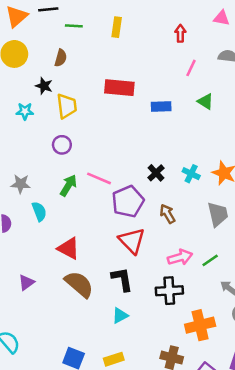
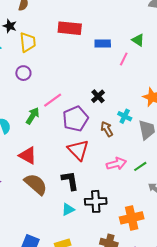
pink line: (191, 68) -> (124, 59), moved
cyan cross: (191, 174) -> (125, 116), moved
pink line: (99, 178) -> (53, 100), turned -60
green arrow: (68, 185) -> (33, 116), moved
black cross: (169, 291) -> (96, 201), moved

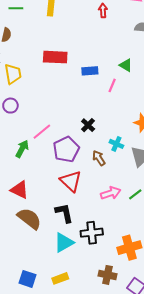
cyan triangle: (68, 209) -> (64, 243), size x1.5

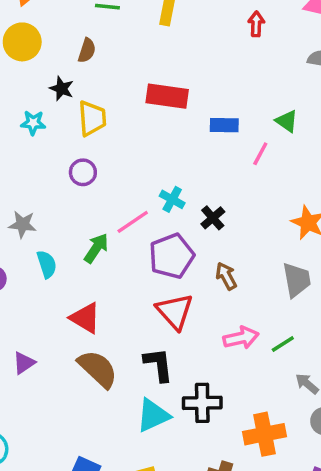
cyan cross: (116, 144) -> (172, 199), moved

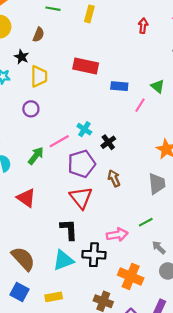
pink arrow: (241, 338) -> (117, 235), moved
brown semicircle: (98, 369) -> (23, 259), moved
orange cross: (265, 434) -> (131, 276), turned 30

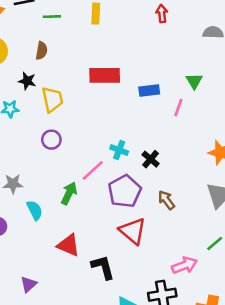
green triangle: (158, 86) -> (194, 81), turned 32
black L-shape: (69, 229) -> (103, 267), moved

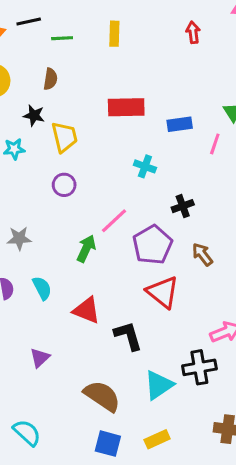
cyan cross: (119, 150) -> (145, 166), moved
black cross: (151, 159) -> (183, 206), turned 30
cyan semicircle: (35, 210) -> (42, 288), moved

